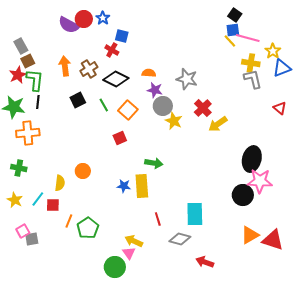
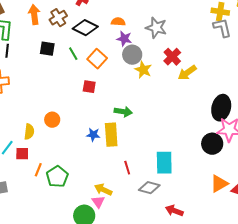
black square: (78, 100) -> (47, 49), turned 35
red square: (120, 138) -> (89, 87), turned 32

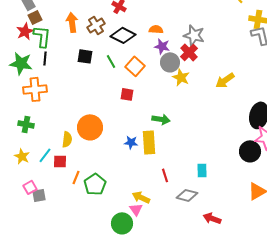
red cross: (172, 57) -> (189, 52), moved
orange circle: (52, 120) -> (90, 127), size x1.6
cyan rectangle: (164, 163) -> (202, 170), size x0.6

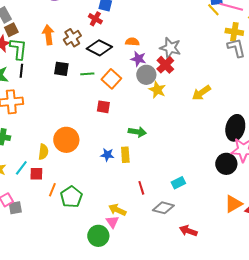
green line: (111, 61) -> (87, 74), turned -64
yellow rectangle: (149, 142) -> (125, 155), size x0.7
cyan rectangle: (202, 170) -> (178, 183), turned 64

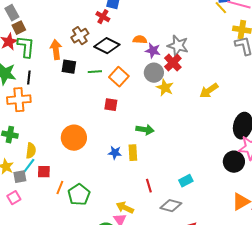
orange arrow: (48, 35) -> (56, 50), moved
purple star: (138, 59) -> (153, 51), moved
black line: (21, 71) -> (29, 78), moved
yellow semicircle: (43, 152) -> (31, 151), moved
gray square: (15, 208) -> (20, 177), moved

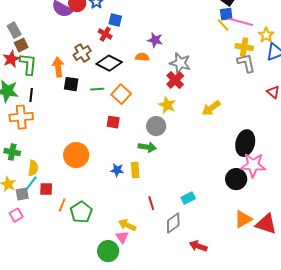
purple star: (153, 51) -> (155, 40), moved
gray circle: (154, 73) -> (156, 126), moved
gray diamond: (171, 206) -> (173, 223), turned -50

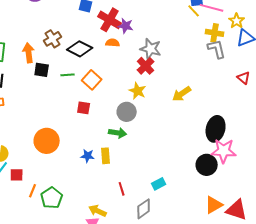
red cross: (105, 34) -> (110, 20), moved, size x1.6

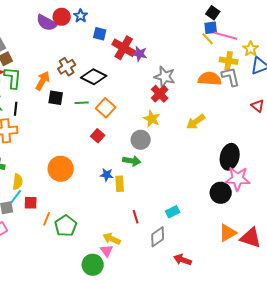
orange semicircle: (113, 43) -> (210, 79), moved, size x1.6
orange arrow: (29, 53) -> (43, 81), turned 36
red square: (84, 108) -> (98, 136), turned 32
blue star: (88, 156) -> (107, 175), moved

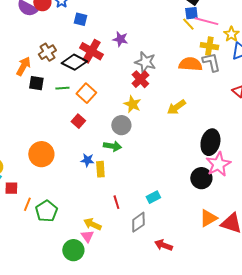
red cross: (124, 48) -> (91, 51), moved
pink star: (238, 179) -> (218, 164), turned -30

